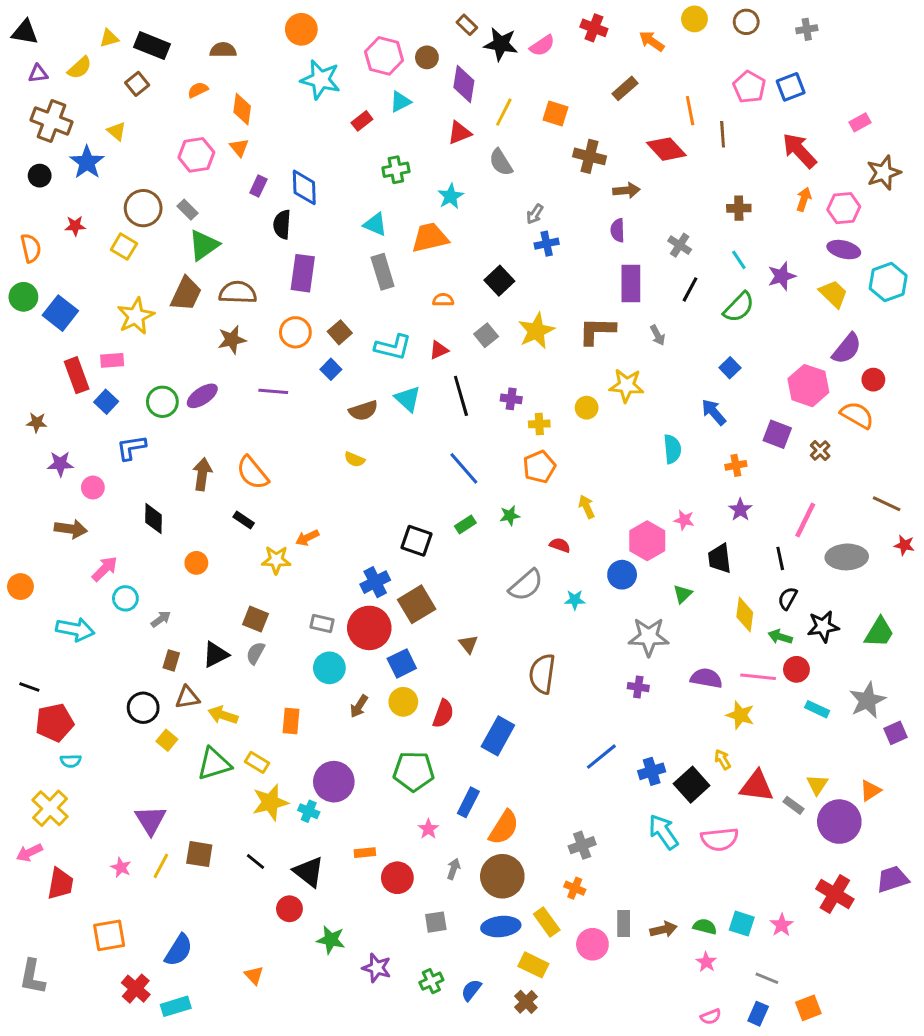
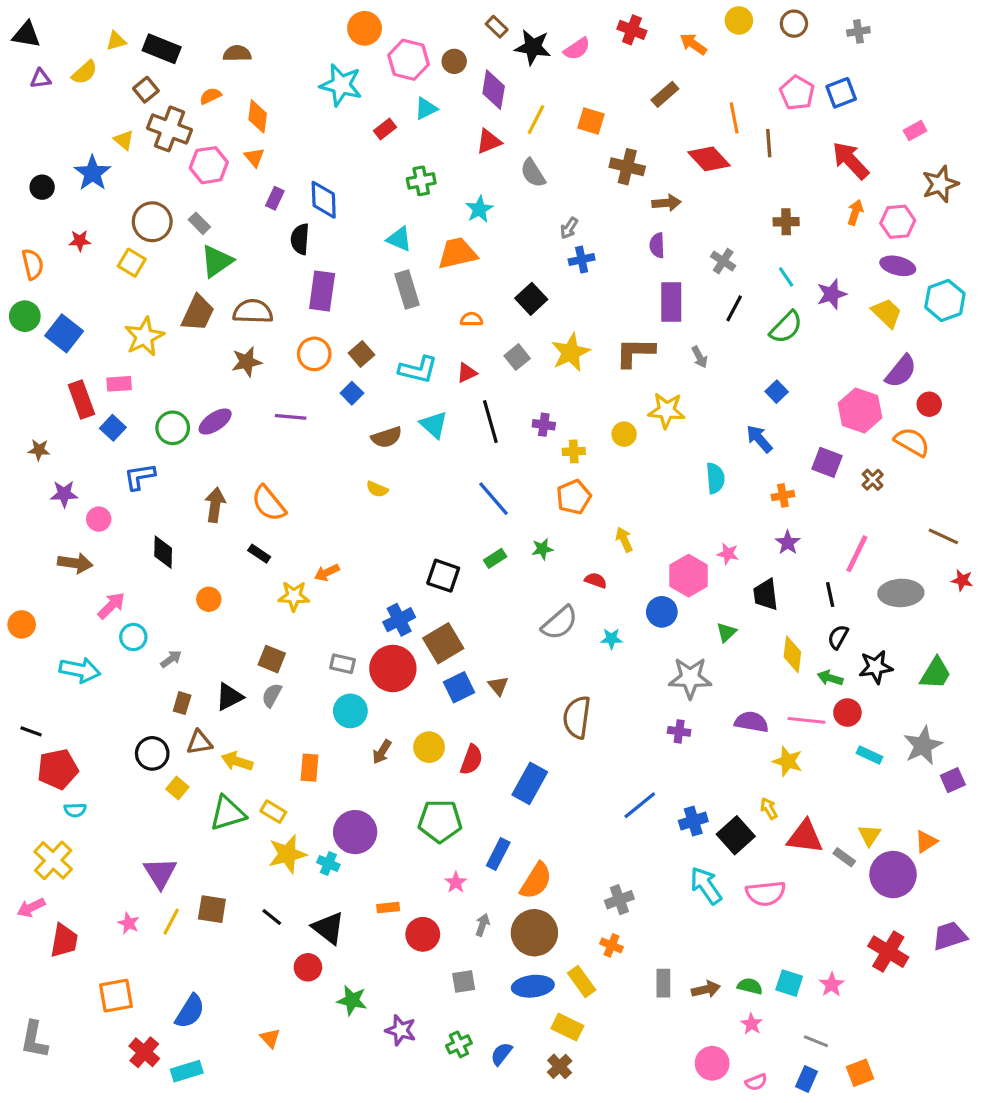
orange circle: (301, 29) -> (365, 28), moved
brown cross: (52, 121) -> (169, 129), moved
blue square: (402, 663) -> (459, 687), moved
pink circle: (592, 944) -> (712, 1063), moved

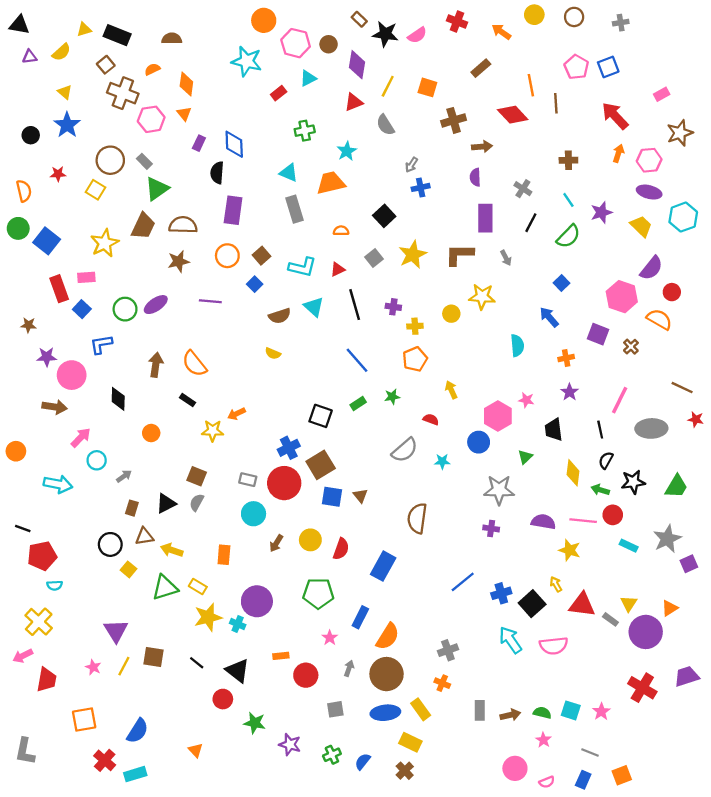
yellow triangle: (124, 140) -> (65, 92), moved
brown cross: (627, 167) -> (454, 120), turned -30
pink circle: (99, 519) -> (72, 375), size x1.6
blue square: (459, 687) -> (332, 497), turned 35

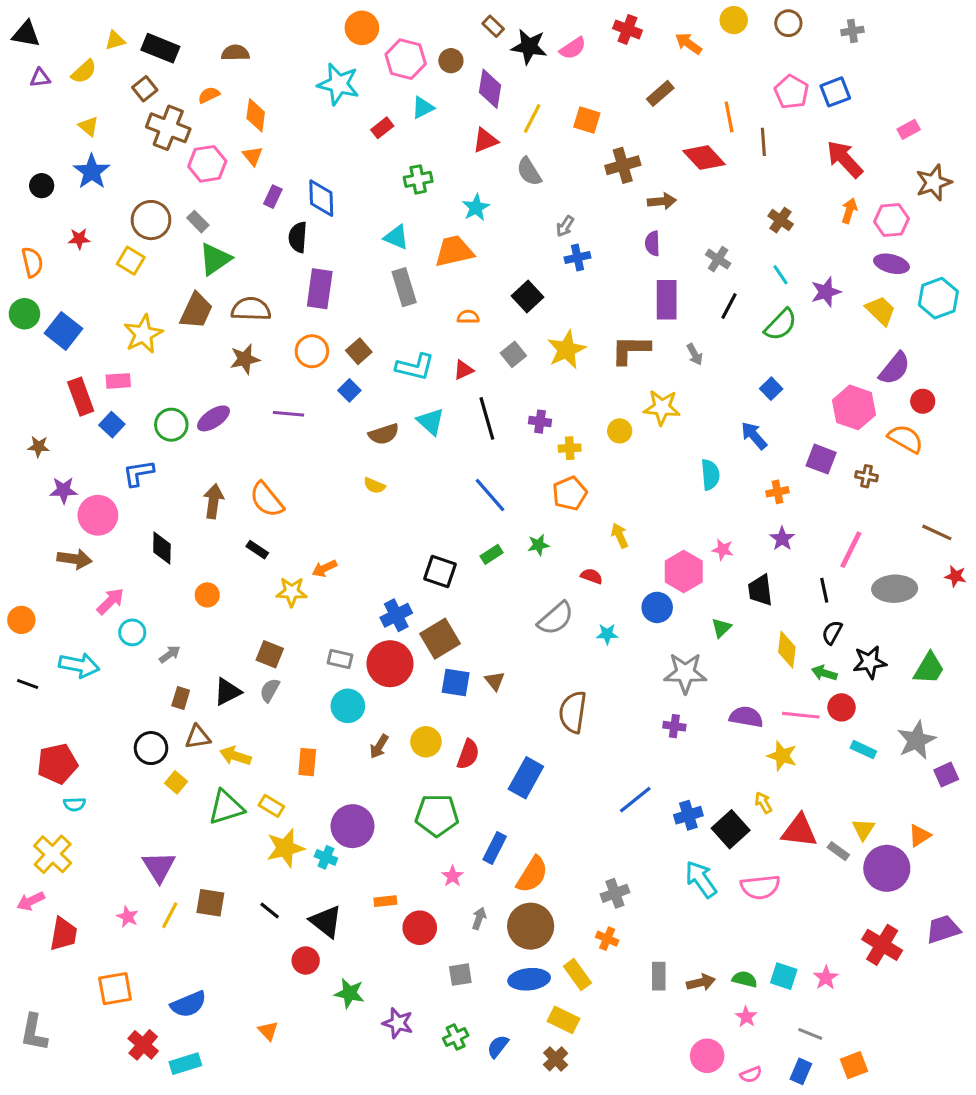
brown cross: (568, 160) -> (781, 220), turned 36
brown cross: (631, 347) -> (866, 476), turned -35
black line: (23, 529) -> (28, 684), moved
blue semicircle: (138, 731) -> (188, 1004), turned 35

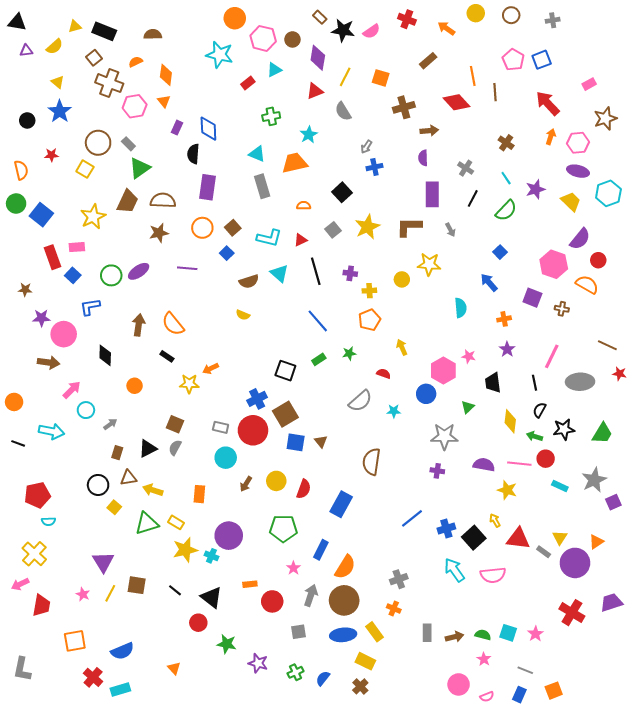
gray arrow: (479, 918) -> (311, 595), size x1.5

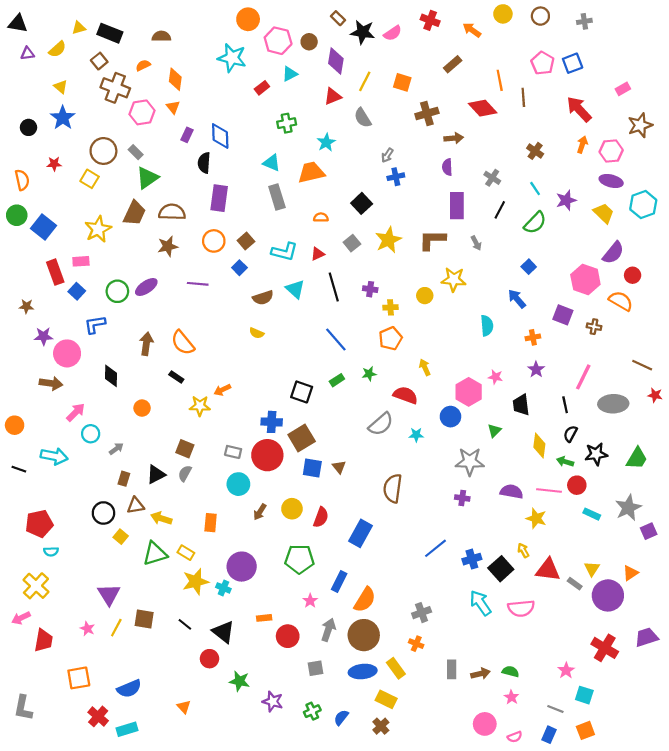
red semicircle: (384, 374) -> (405, 395), size x1.6
blue cross: (257, 399) -> (272, 422), turned 30
cyan square: (508, 633) -> (584, 695), moved

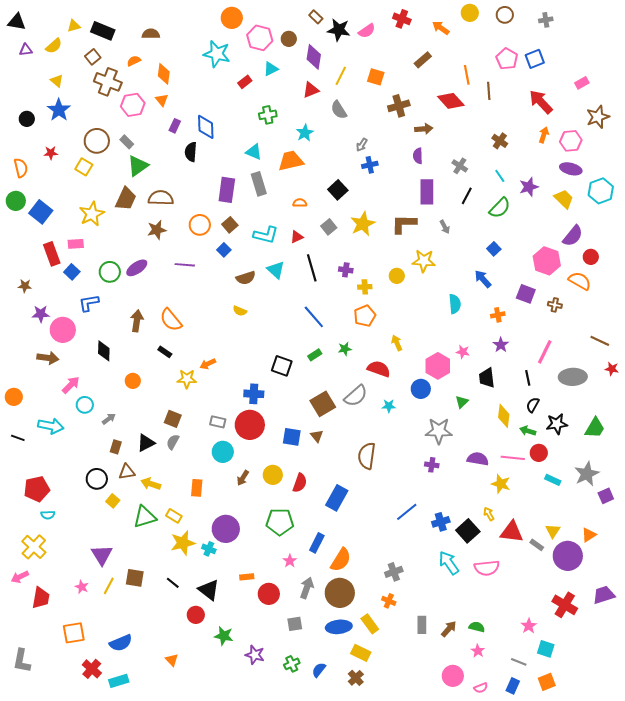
purple rectangle: (219, 198) -> (227, 190), moved
brown square: (302, 438) -> (323, 404), moved
brown arrow: (480, 674) -> (449, 629), turned -36

